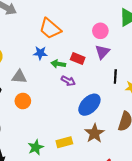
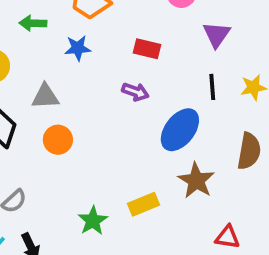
purple triangle: (102, 52) -> (217, 35), moved
green arrow: (58, 64) -> (33, 23), moved
black line: (115, 76) -> (212, 87), moved

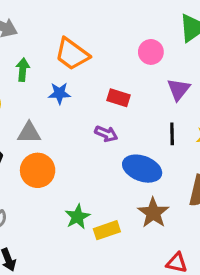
green arrow: (33, 23) -> (23, 70), turned 90
blue ellipse: (180, 130) -> (142, 169), turned 69
orange circle: (58, 140) -> (38, 170), size x1.4
green star: (93, 221) -> (77, 217), moved

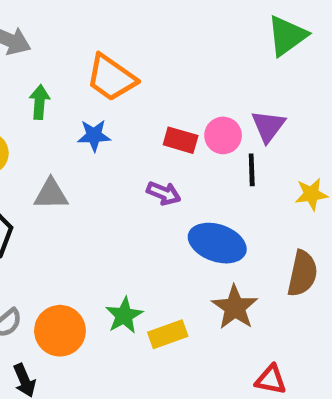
pink circle: (151, 52) -> (223, 135), moved
black line: (172, 134) -> (252, 170), moved
orange circle: (38, 170) -> (60, 331), moved

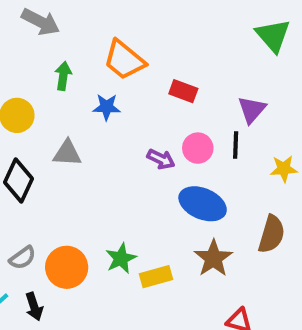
green triangle: (287, 36) -> (273, 36), turned -39
pink circle: (223, 135) -> (198, 148), moved
red rectangle: (181, 140) -> (183, 91), moved

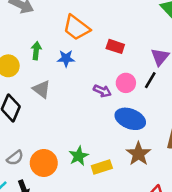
green arrow: (63, 76) -> (36, 51), moved
black line: (236, 145) -> (150, 80), turned 30
gray triangle: (67, 153) -> (42, 89), turned 36

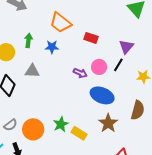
gray triangle: (42, 89) -> (32, 71), turned -35
yellow rectangle: (102, 167) -> (79, 133), turned 49

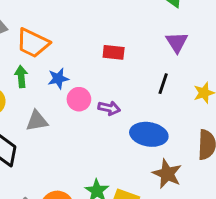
orange trapezoid: (60, 23) -> (33, 43), moved
purple triangle: (126, 47) -> (177, 42), moved
pink circle: (99, 67) -> (79, 99), moved

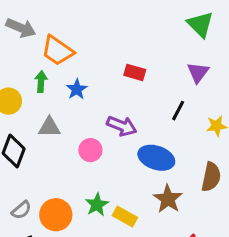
blue star: (58, 79) -> (77, 89), turned -30
pink circle: (79, 99) -> (90, 150), moved
purple arrow: (109, 108) -> (122, 126), size x1.4

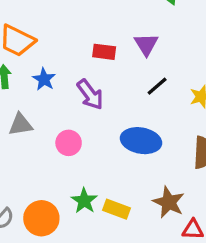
purple triangle: (198, 72) -> (146, 44), moved
black line: (178, 111) -> (157, 86), turned 30
purple arrow: (122, 126) -> (90, 94), moved, turned 40
brown star: (168, 199) -> (169, 202), moved

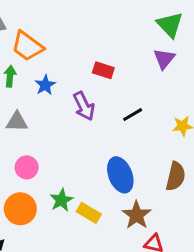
purple triangle: (146, 44) -> (164, 59), moved
black line: (157, 86) -> (133, 115), moved
blue ellipse: (141, 141) -> (120, 175), moved, turned 48
pink circle: (69, 143) -> (27, 167), moved

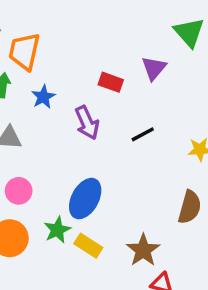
orange trapezoid: (27, 46) -> (24, 51), turned 64
purple triangle: (164, 59) -> (154, 68), moved
blue ellipse: (120, 175) -> (85, 199), moved, turned 48

